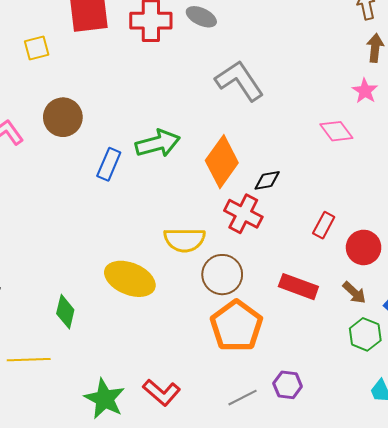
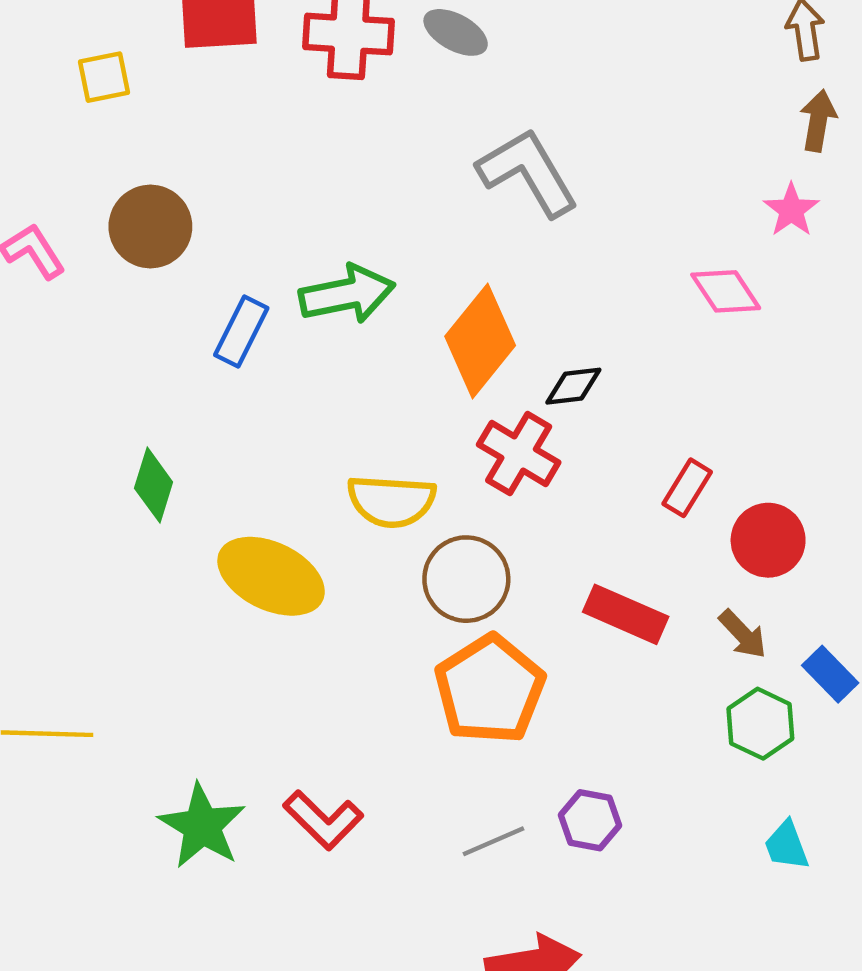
green diamond: (65, 312) -> (154, 485), moved

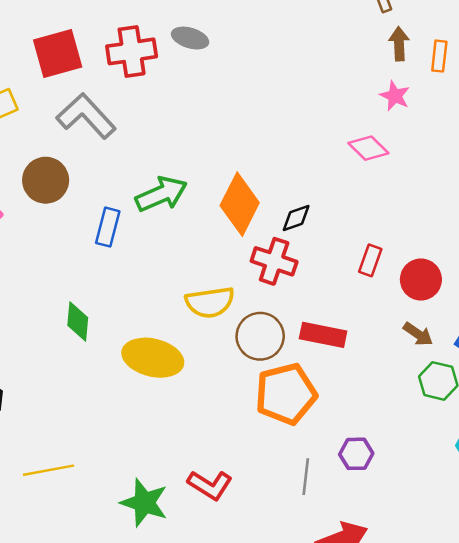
gray L-shape: (528, 172) -> (86, 116), moved
red rectangle: (626, 614) -> (323, 335), moved
orange pentagon: (490, 689) -> (286, 394), turned 30
gray line: (493, 841) -> (306, 477), turned -48

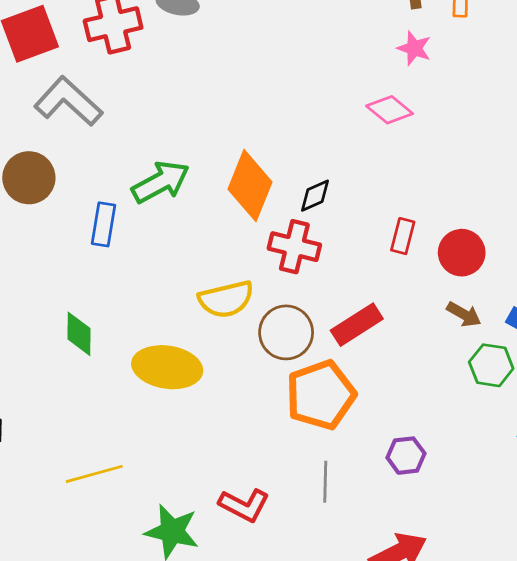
red rectangle: (323, 335) -> (357, 325), turned -39
yellow line: (49, 470) -> (94, 474), moved
gray line: (306, 477) -> (325, 482), moved

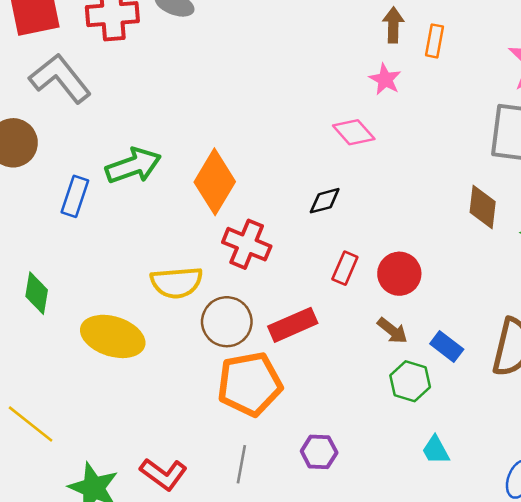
black diamond: (315, 196) -> (325, 201), moved
red rectangle: (403, 236) -> (345, 268), moved
yellow line: (94, 474) -> (31, 424), turned 45

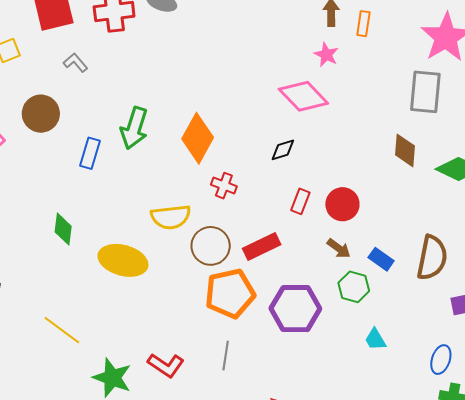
gray L-shape: (60, 78) -> (75, 63), size x0.5
pink diamond: (354, 132) -> (303, 96), size x1.5
green arrow: (133, 166) -> (134, 128), turned 129
red cross: (247, 244) -> (224, 186), size x0.7
purple hexagon: (319, 452) -> (295, 309), moved, size x1.8

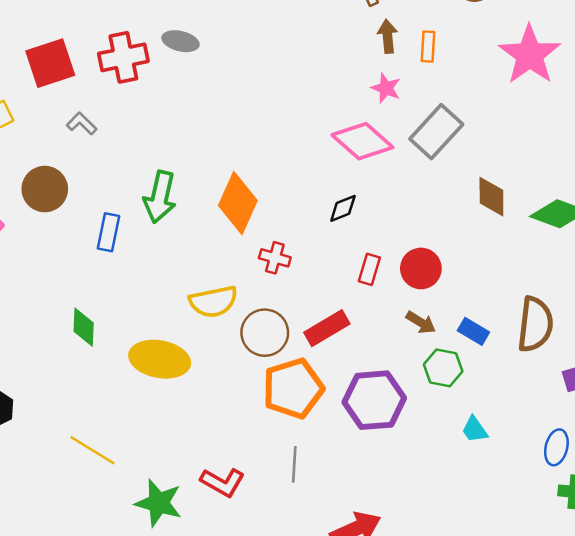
gray rectangle: (425, 92) -> (436, 132), moved, turned 42

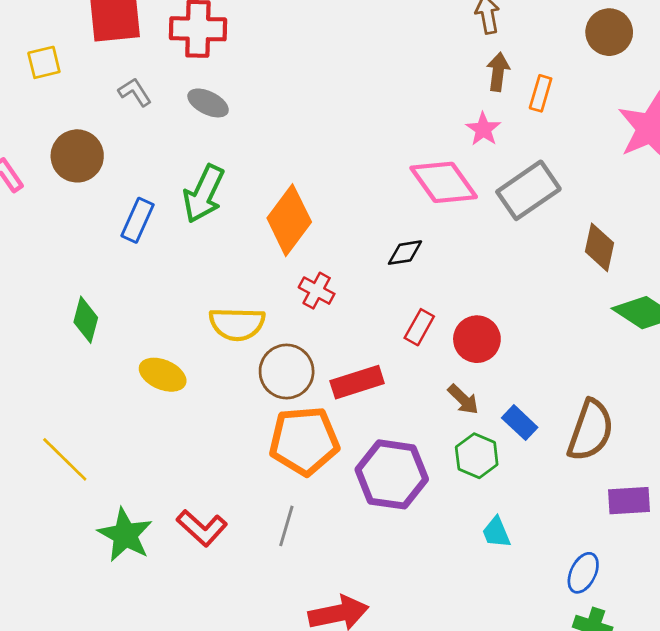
gray ellipse: (180, 41) -> (208, 103), moved
brown diamond: (491, 197) -> (599, 247), moved
yellow ellipse: (160, 359) -> (163, 375), size x0.7

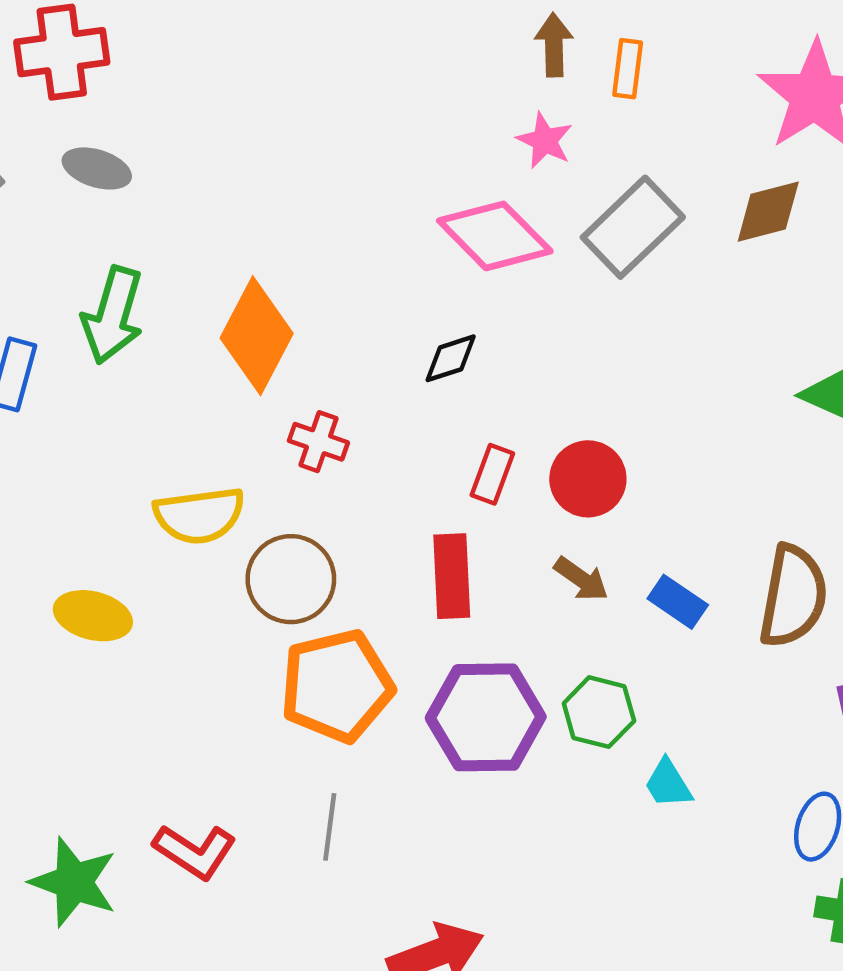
brown diamond: (599, 247) -> (768, 212), moved, turned 72
red rectangle: (357, 382) -> (452, 576), moved, turned -66
green hexagon: (477, 456) -> (599, 712), moved

